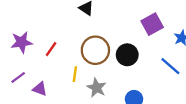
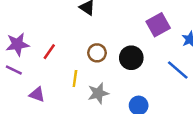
brown circle: (95, 50) -> (97, 53), size x0.6
purple line: (18, 77) -> (14, 70), moved, turned 63
gray star: (97, 88) -> (98, 93), turned 30

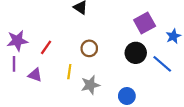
black circle: (131, 58) -> (136, 53), moved
purple line: (14, 70) -> (14, 64), turned 64
purple triangle: (37, 94) -> (35, 75), moved

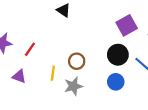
brown circle: (89, 48) -> (77, 61), moved
blue circle: (127, 96) -> (116, 82), moved

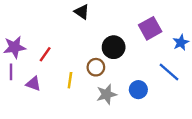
black circle: (118, 55) -> (114, 47), moved
gray star: (73, 86) -> (107, 94), moved

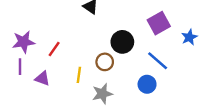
blue line: (169, 72) -> (158, 61), moved
gray star: (107, 94) -> (102, 94), moved

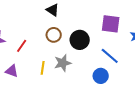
purple square: (159, 23) -> (111, 24), turned 36
brown circle: (105, 62) -> (54, 35), moved
gray star: (102, 94) -> (63, 63), moved

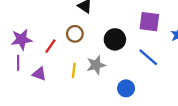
brown circle: (54, 35) -> (75, 34), moved
blue circle: (101, 76) -> (126, 88), moved

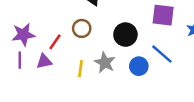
gray star: (96, 65) -> (105, 62), turned -30
purple triangle: (39, 74) -> (44, 61), moved, turned -32
blue circle: (126, 88) -> (139, 66), moved

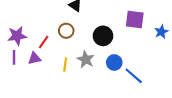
blue line: (162, 54) -> (134, 76), moved

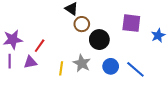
brown circle: (66, 31) -> (82, 24), moved
blue line: (134, 76) -> (135, 69), moved

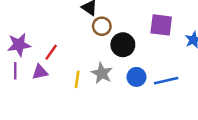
blue line: (135, 69) -> (166, 81), turned -54

